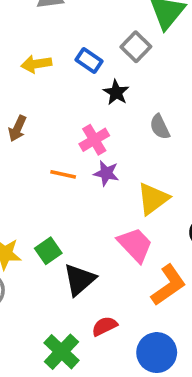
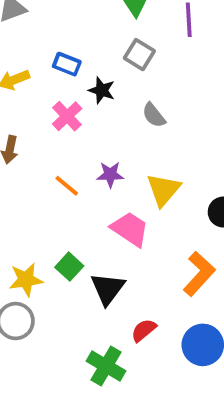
gray square: (136, 47) -> (139, 55), moved
pink cross: (94, 140) -> (67, 116), moved
orange line: (63, 174) -> (67, 186), turned 40
pink trapezoid: (135, 245) -> (130, 229), moved

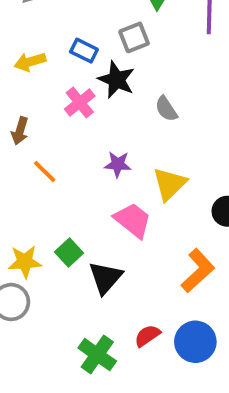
gray square: (139, 55) -> (134, 37), moved, turned 32
black star: (102, 90) -> (116, 80), size x1.4
orange line: (67, 186) -> (45, 171), moved
red semicircle: (144, 330) -> (147, 336), moved

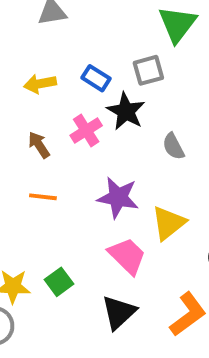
brown arrow: (20, 131) -> (39, 145), moved, turned 124
purple star: (118, 164) -> (118, 197), size x1.5
orange line: (45, 171) -> (43, 197), turned -44
black triangle: (105, 278) -> (119, 312), moved

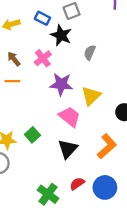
pink cross: (86, 131) -> (43, 58), moved
gray semicircle: (173, 146) -> (90, 53), turned 56
orange line: (43, 197) -> (12, 81), moved

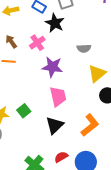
gray semicircle: (90, 53) -> (84, 48), moved, turned -120
yellow triangle: (91, 96) -> (97, 74), moved
pink trapezoid: (70, 117) -> (58, 96), turned 35

